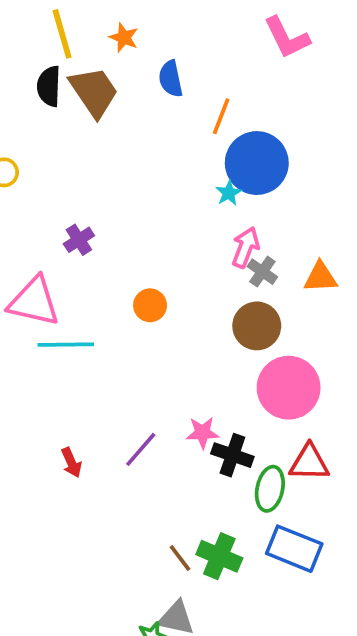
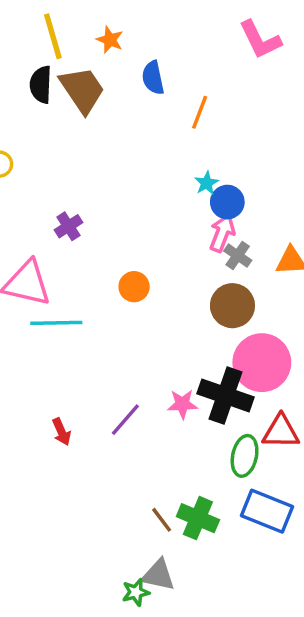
blue circle: (257, 163) -> (227, 202), moved, size x0.6
black cross: (232, 455) -> (226, 395), moved, size x1.4

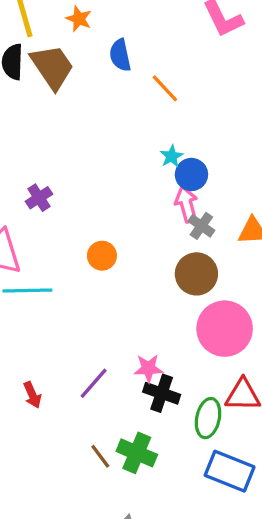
orange line: (200, 112) -> (165, 88), turned -64
pink arrow: (222, 233) -> (186, 204), turned -36
black cross: (226, 395) -> (162, 393), moved, size x0.7
green cross: (198, 518) -> (137, 453), moved
brown line: (162, 520) -> (100, 456), moved

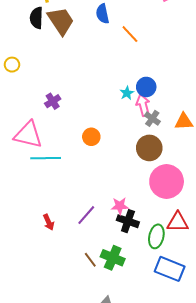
cyan star: (172, 156) -> (127, 93), moved

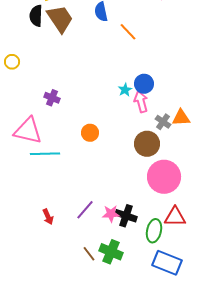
purple cross: (53, 101) -> (52, 98), turned -35
gray cross: (152, 118) -> (163, 122), moved
pink star: (120, 206) -> (111, 214), moved

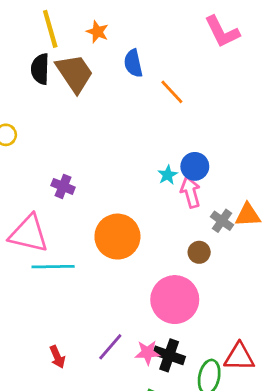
orange circle: (90, 133) -> (117, 237), size x1.8
brown circle: (147, 144) -> (199, 252), size x0.6
pink circle: (164, 177) -> (175, 300), moved

